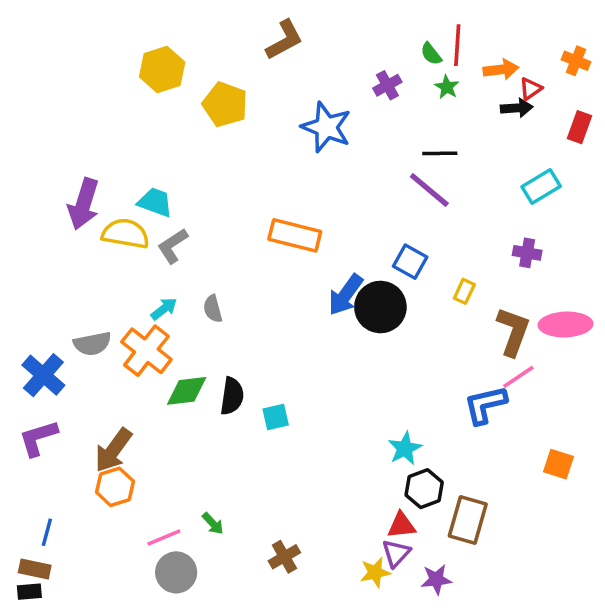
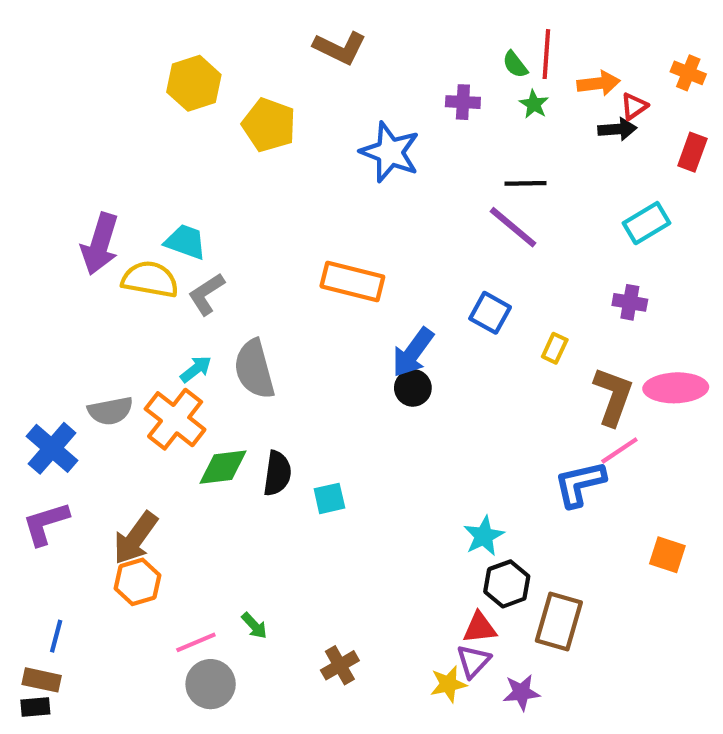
brown L-shape: (284, 40) -> (340, 48), turned 54
purple cross: (387, 85) -> (463, 102), turned 32
black circle: (380, 307) -> (413, 388), moved, size x0.6
gray semicircle: (213, 309) -> (254, 369), size x1.8

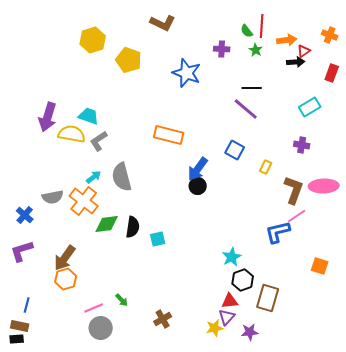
blue cross: (52, 448) -> (25, 215), size x0.7

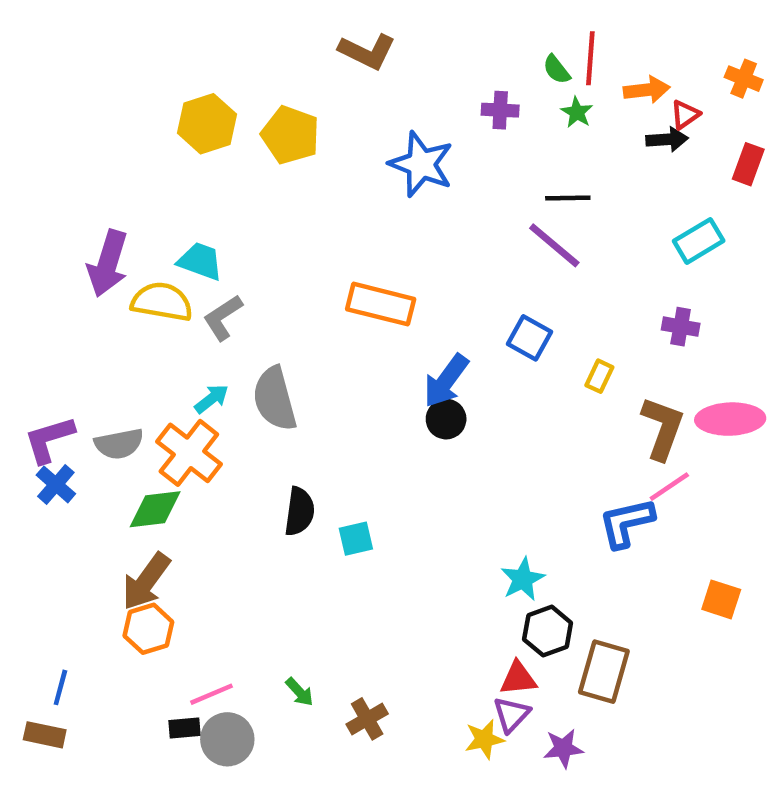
yellow hexagon: (93, 40) -> (207, 124), moved
green diamond: (107, 224) -> (155, 509), moved
purple L-shape: (22, 251) -> (49, 439), moved
green arrow: (122, 300) -> (299, 692), moved
black rectangle: (17, 339) -> (184, 728), moved

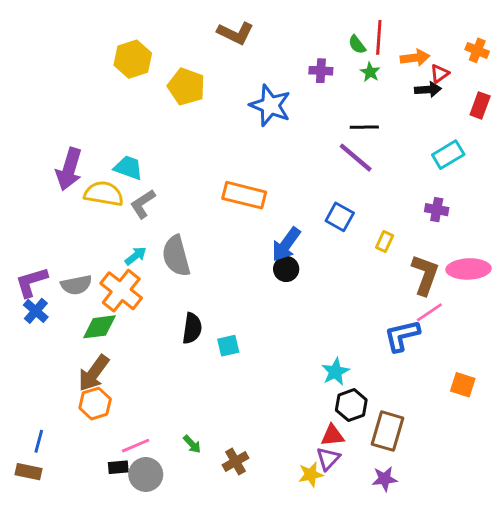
yellow hexagon: (207, 124) -> (133, 59), moved
purple star: (563, 748) -> (385, 479), moved

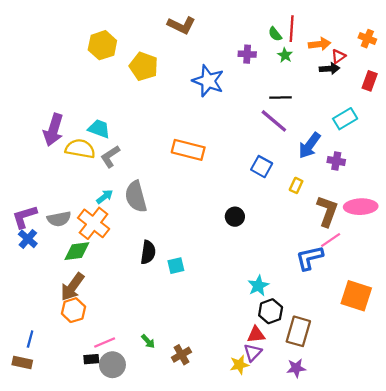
blue arrow: (286, 244) -> (309, 145), moved
black circle: (286, 269) -> (235, 217), moved
orange square: (463, 385) -> (356, 296), size x1.6

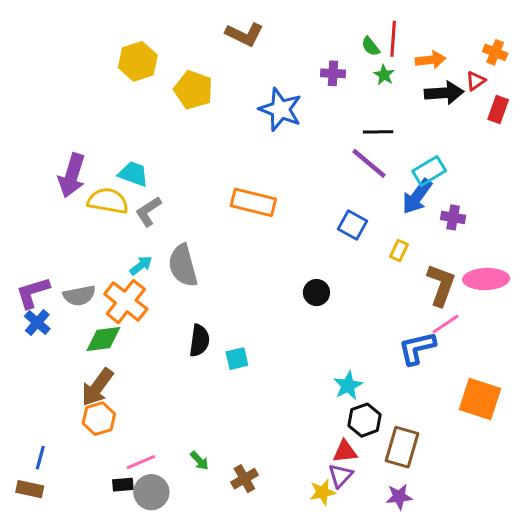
red triangle: (338, 56) -> (476, 81), moved
black arrow: (330, 69) -> (444, 93), size x1.4
cyan rectangle: (345, 119) -> (429, 171), moved

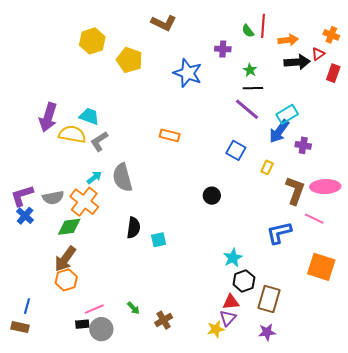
green star: (384, 75) -> (250, 70), moved
orange rectangle: (253, 202) -> (170, 135), size x0.7
pink line: (446, 324) -> (314, 219), moved, turned 60

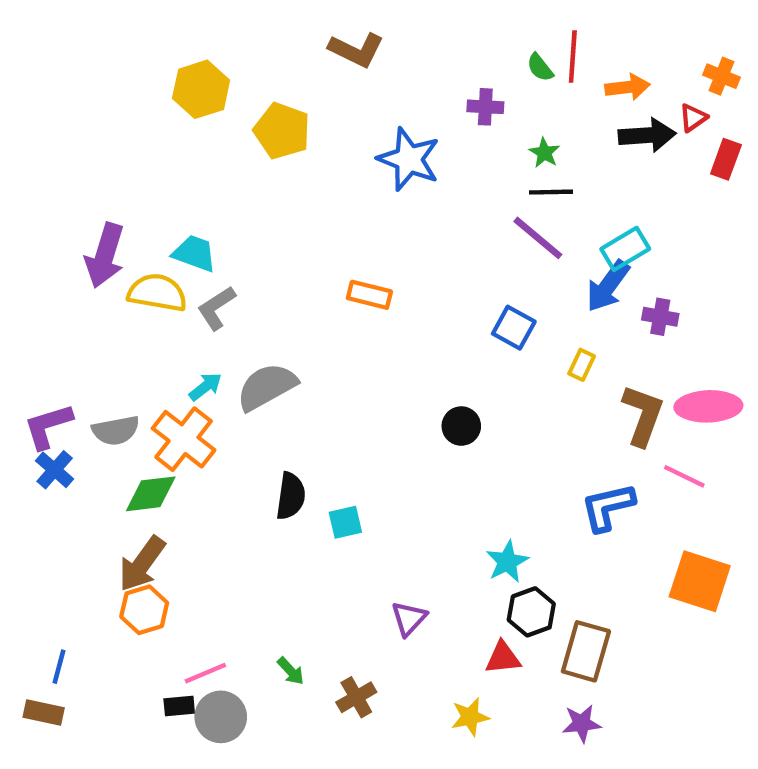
gray semicircle: (122, 178) -> (267, 387), turned 76
purple triangle: (228, 318) -> (409, 618), moved

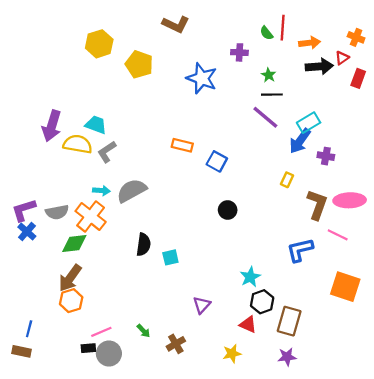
blue square: (514, 328) -> (217, 161), moved
cyan arrow: (205, 387) -> (101, 191), turned 42
red triangle: (503, 658) -> (248, 324), turned 30

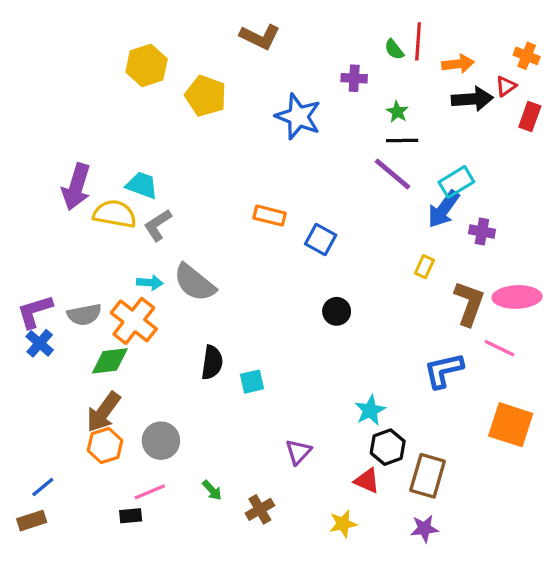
gray semicircle: (132, 191) -> (194, 283), turned -112
blue line: (29, 329) -> (43, 487), turned 35
brown rectangle: (21, 351) -> (32, 521), turned -30
gray circle: (109, 354) -> (161, 441), moved

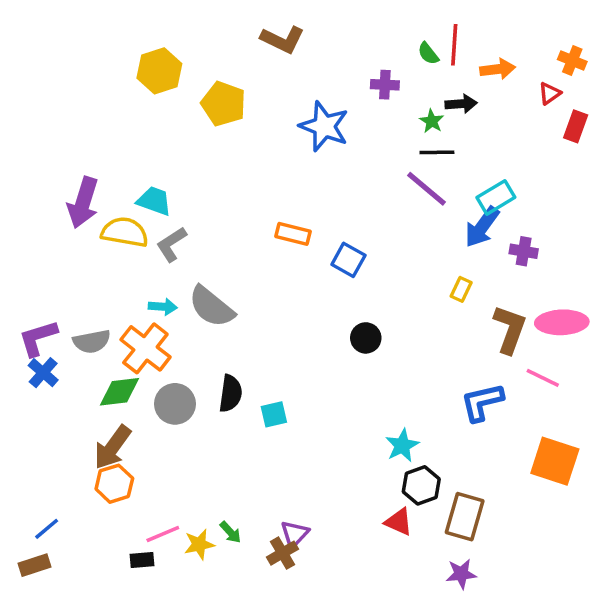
black arrow: (472, 99) -> (461, 104), moved, size x0.7
gray circle: (161, 441) -> (175, 404), moved
purple triangle: (298, 452) -> (295, 534), moved
yellow star: (343, 524) -> (199, 544), moved

